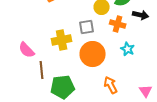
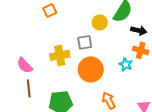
orange cross: (118, 24) -> (141, 50), moved
brown line: (42, 70) -> (29, 88), moved

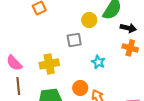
yellow cross: (60, 55) -> (49, 64), moved
cyan star: (126, 64) -> (98, 62), moved
orange circle: (91, 69) -> (80, 88), moved, size x0.6

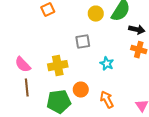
yellow circle: (89, 20) -> (96, 14), moved
orange circle: (80, 88) -> (81, 90), moved

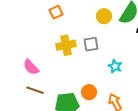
yellow cross: (58, 66) -> (66, 45), moved
brown line: (27, 88) -> (35, 90), turned -66

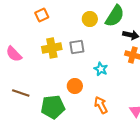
pink semicircle: (31, 67) -> (14, 54), moved
orange circle: (89, 92) -> (75, 86), moved

